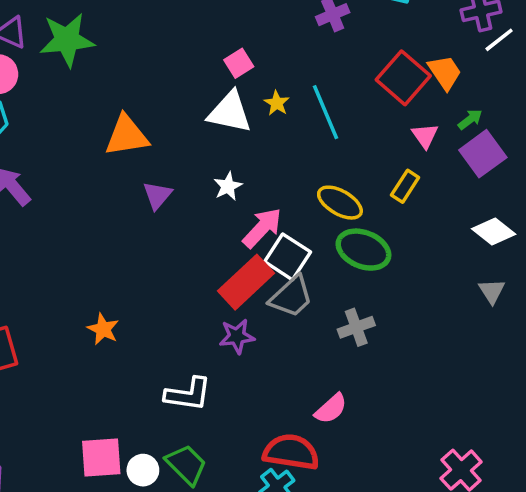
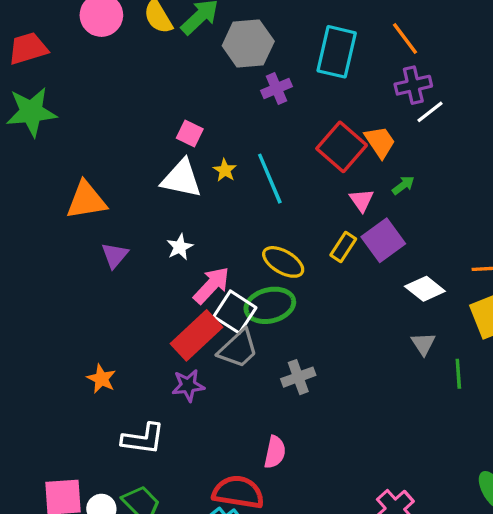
pink square: (239, 63) -> (190, 134), turned -32
purple square: (483, 154) -> (383, 240), moved
green ellipse: (363, 250) -> (270, 305), moved, turned -36
orange star: (103, 329) -> (101, 379), moved
pink semicircle: (331, 409) -> (275, 452), turned -36

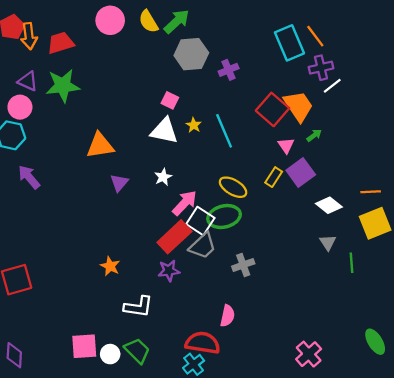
gray hexagon: (248, 43) -> (191, 54), moved
cyan rectangle: (337, 52) -> (289, 43), moved, turned -36
orange trapezoid: (380, 142) -> (298, 106), size x1.4

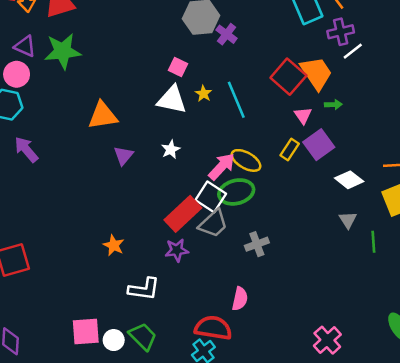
purple cross: (229, 70) -> (227, 34), moved, turned -30
green arrow: (314, 135) -> (333, 105), turned 35
pink arrow: (185, 203) -> (222, 166), moved

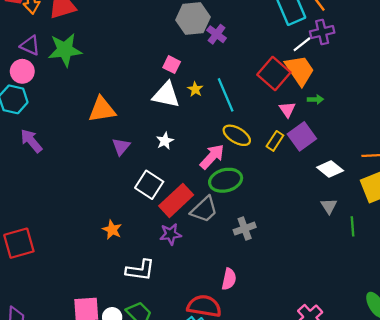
white line: (353, 51) -> (302, 44), moved
yellow ellipse: (246, 160) -> (237, 135), moved
white square: (211, 197) -> (149, 185), moved

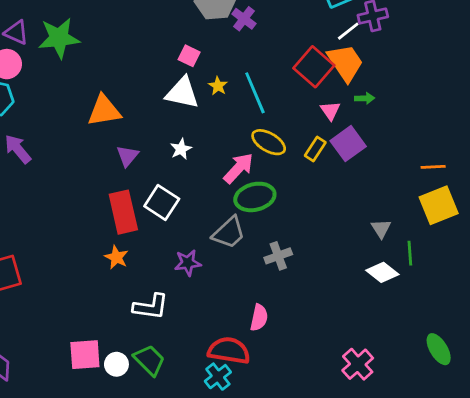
white diamond: (330, 169) -> (382, 272), moved
red rectangle: (176, 200) -> (123, 212), moved, turned -60

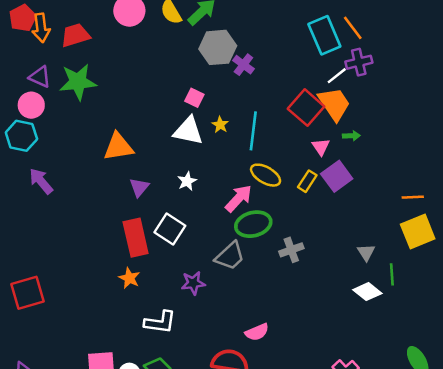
cyan line: (255, 93) -> (253, 131), turned 30
gray cross: (278, 256) -> (291, 250), moved
pink semicircle: (259, 318) -> (257, 332), turned 55

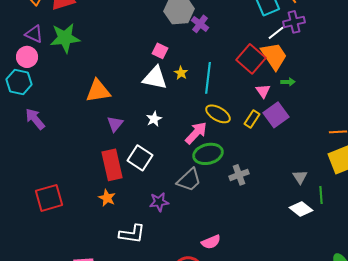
red square: (28, 293) -> (49, 198), moved

